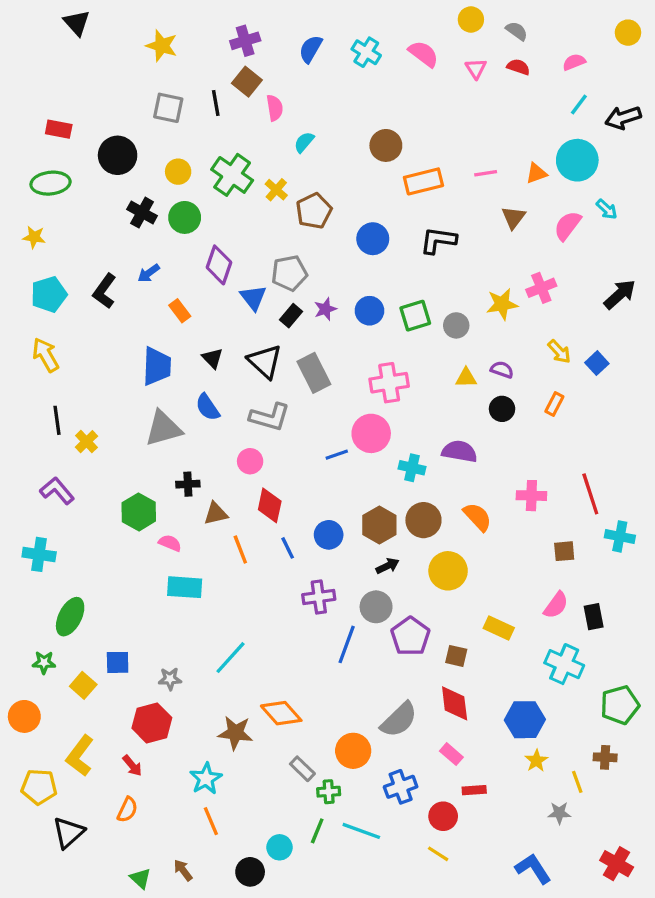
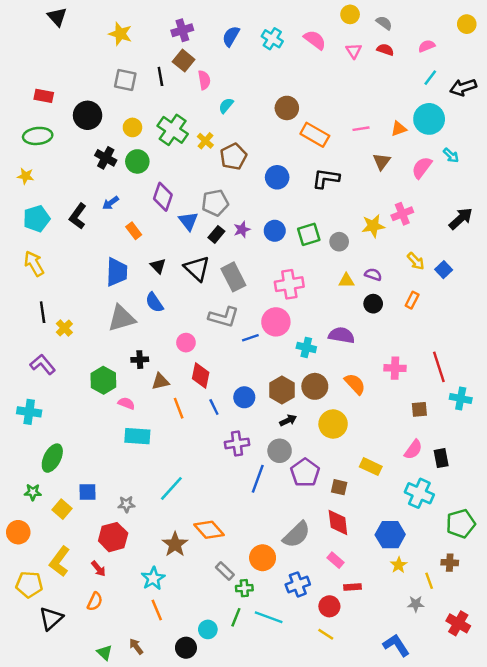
orange rectangle: (423, 181) -> (315, 135), turned 44
gray L-shape: (270, 417) -> (224, 317), moved
brown star: (235, 733) -> (175, 544), turned 30
red cross: (617, 864) -> (458, 623), moved

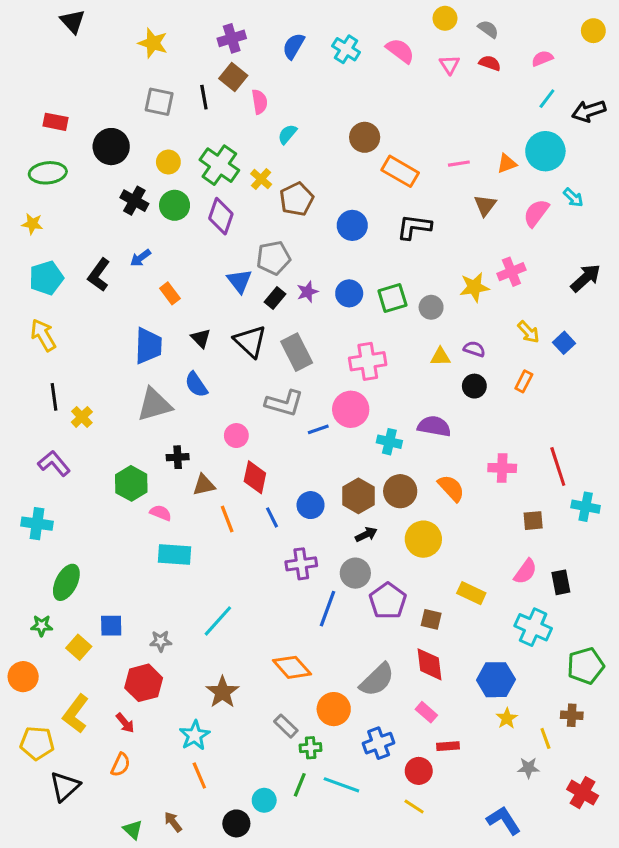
purple diamond: (163, 197) -> (221, 216), moved
orange diamond: (209, 530) -> (292, 667), moved

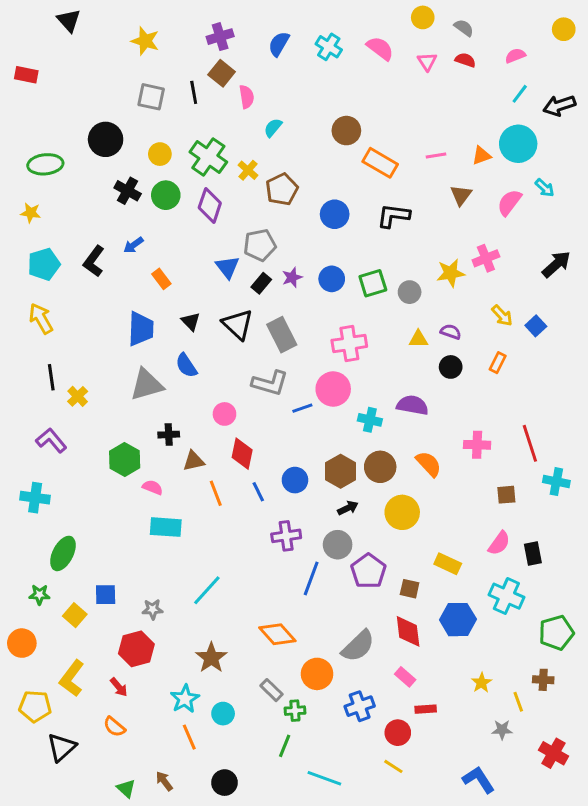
red rectangle: (56, 122) -> (26, 75), moved
blue hexagon: (496, 680) -> (458, 620), moved
orange semicircle: (120, 765) -> (114, 727), turned 105
cyan line: (341, 785) -> (324, 778), moved
cyan circle: (264, 800) -> (223, 714), moved

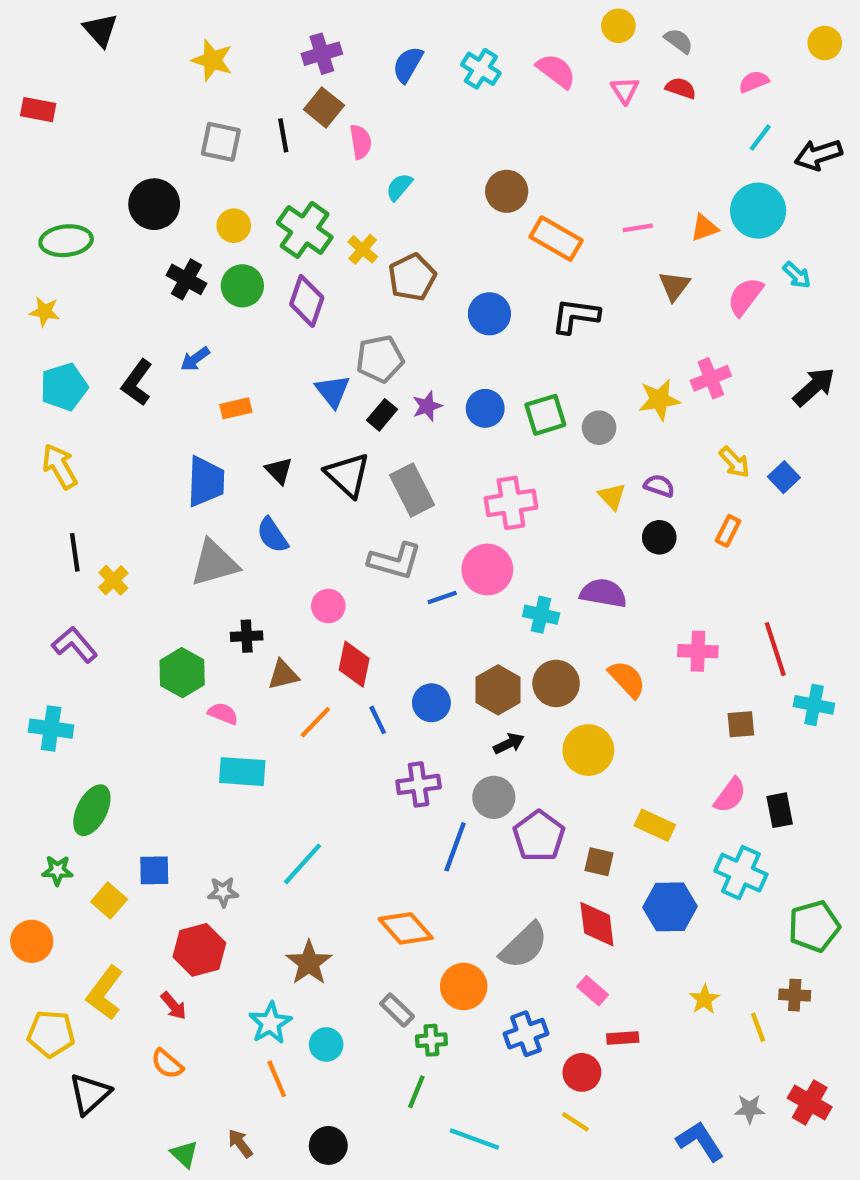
orange rectangle: (161, 279) -> (236, 408), turned -66
yellow triangle: (418, 339) -> (612, 496), turned 48
orange line: (216, 493) -> (315, 722), turned 65
gray star: (502, 730) -> (750, 1109), moved

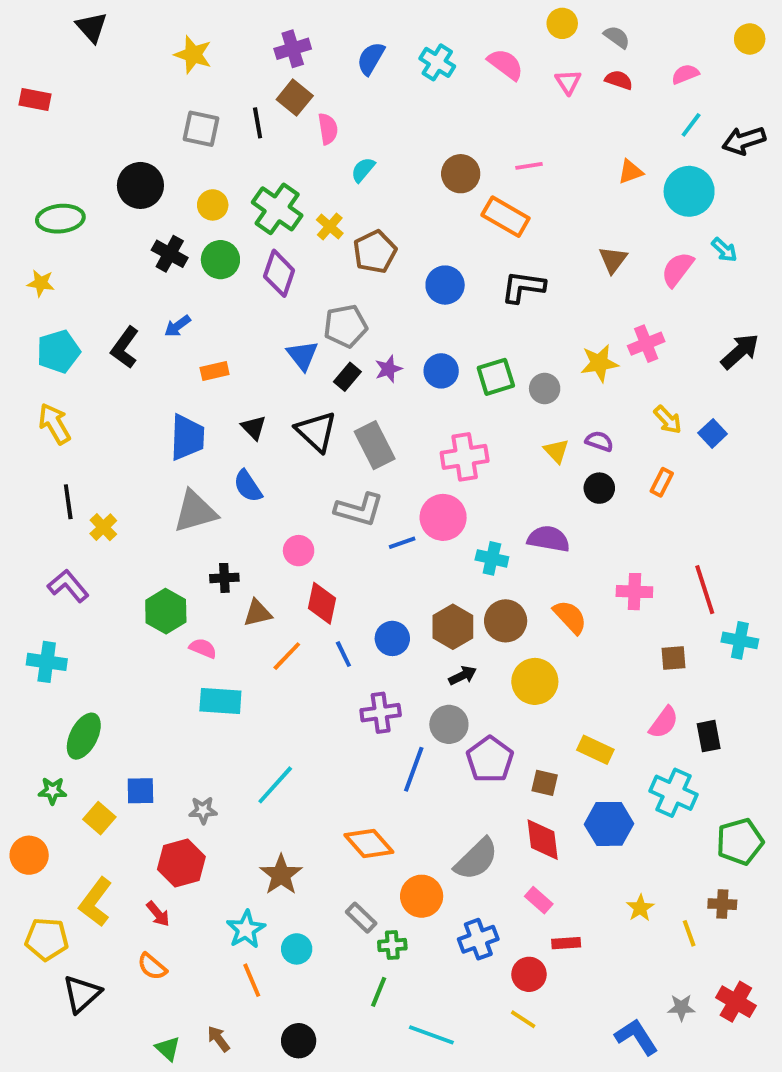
pink line: (638, 228) -> (529, 166), moved
orange triangle: (704, 228) -> (631, 172), moved

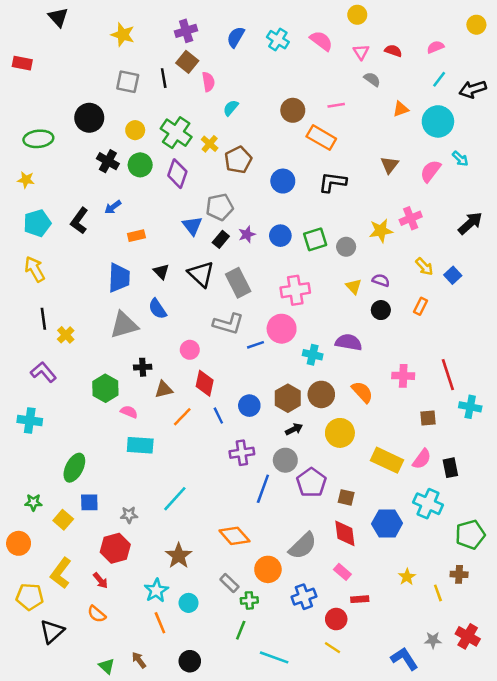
gray semicircle: (617, 37) -> (372, 79), moved
green ellipse: (84, 736) -> (74, 468), moved
yellow rectangle: (595, 750) -> (387, 460), moved, size x1.4

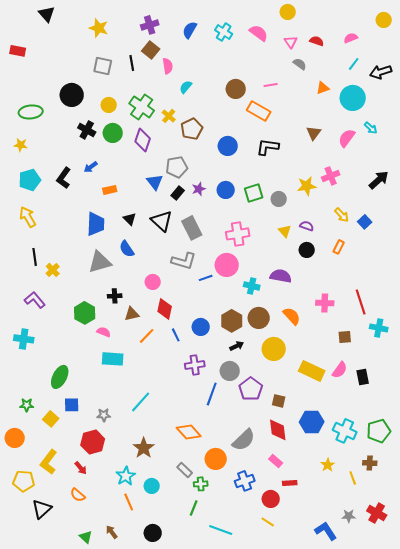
cyan cross: (428, 504) -> (345, 431), moved

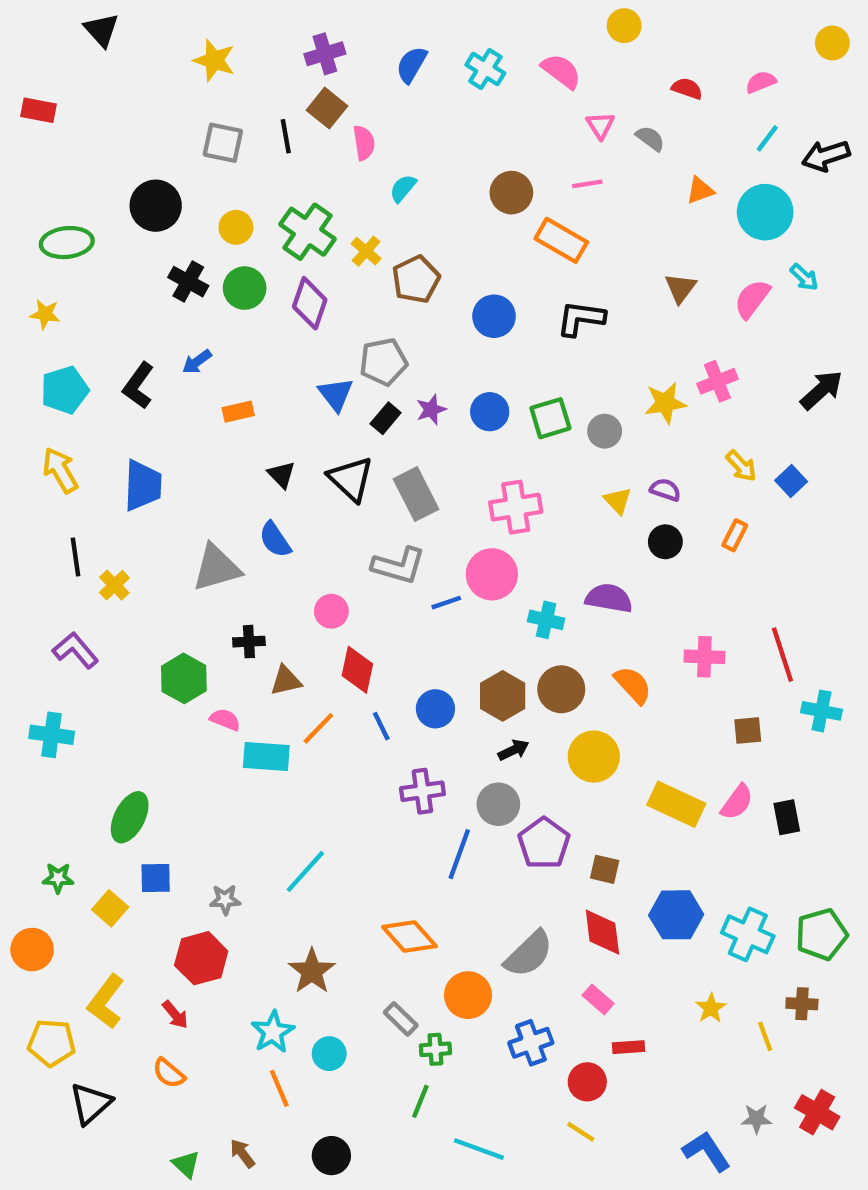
pink triangle: (291, 42) -> (600, 125), moved
blue trapezoid: (96, 224) -> (143, 485), moved
cyan rectangle: (113, 359) -> (266, 757), moved

